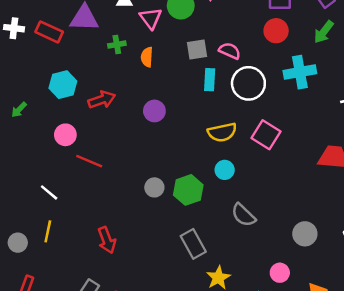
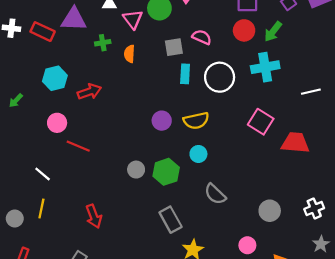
green arrow: (324, 32) -> (273, 32), moved
pink semicircle: (230, 51) -> (202, 37), moved
purple circle: (154, 111) -> (162, 121), moved
pink square: (266, 135) -> (261, 122), moved

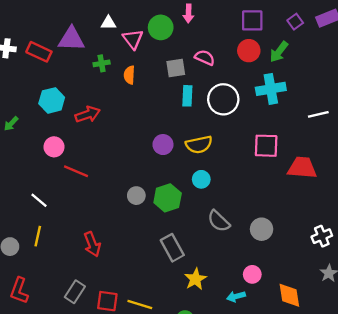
pink square: (261, 122) -> (266, 146), turned -30
gray circle: (270, 211) -> (262, 229), moved

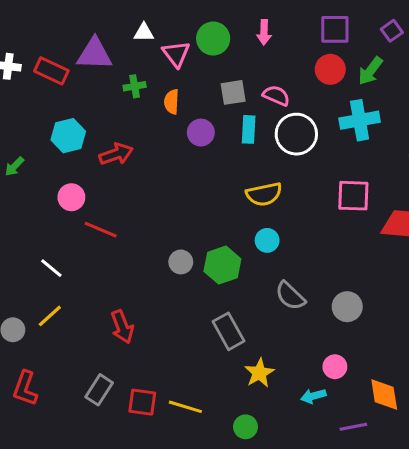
pink arrow: (188, 14) -> (264, 32), moved
pink semicircle: (205, 58) -> (276, 96), moved
purple circle: (163, 145) -> (201, 133), moved
yellow line: (38, 236) -> (50, 316), turned 36

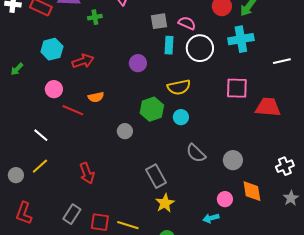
orange semicircle: (172, 102) -> (96, 97), moved, turned -105
purple circle: (201, 133) -> (138, 63), moved
green hexagon: (222, 265) -> (152, 109), moved
yellow star: (259, 373) -> (165, 203), moved
orange diamond: (384, 394) -> (252, 191), moved

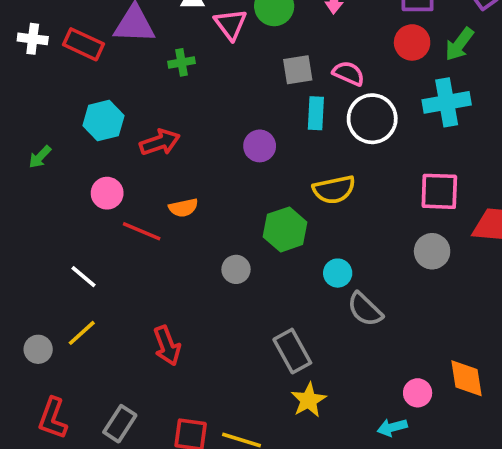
cyan circle: (181, 117) -> (338, 273), moved
gray circle: (233, 160) -> (432, 251), moved
gray rectangle: (72, 214) -> (120, 424), moved

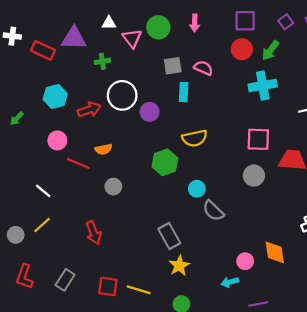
white cross: (33, 39) -> (12, 36), moved
white circle: (372, 119) -> (122, 95), moved
gray circle: (236, 269) -> (113, 187), moved

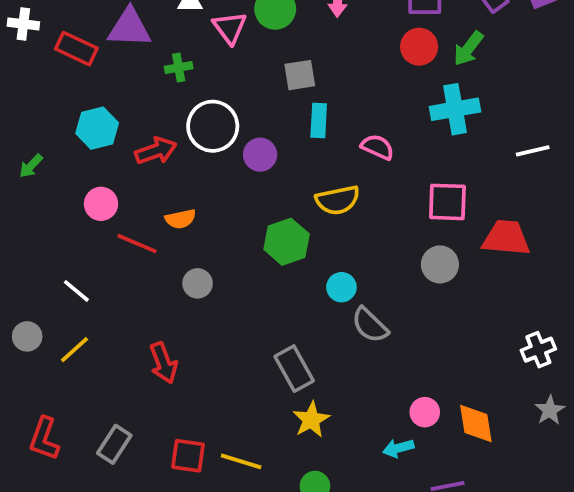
pink semicircle: (203, 68) -> (377, 147), moved
gray circle: (16, 235) -> (27, 336), moved
orange diamond: (275, 252) -> (476, 423), moved

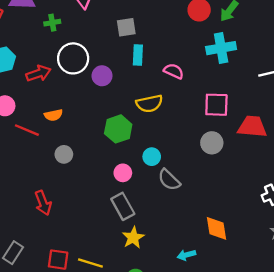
pink circle: (425, 412) -> (123, 173), moved
orange diamond: (476, 423) -> (216, 228), moved

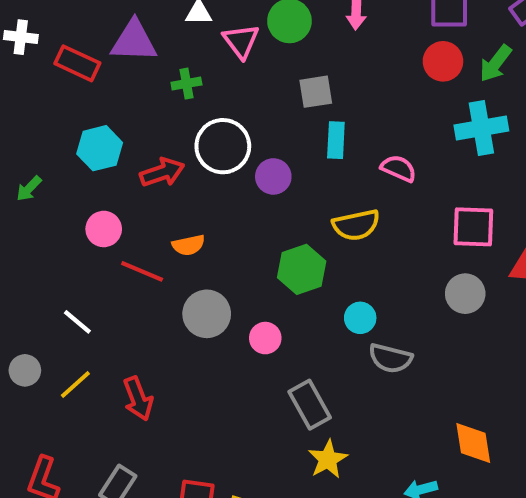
gray circle: (64, 154) -> (207, 314), size x1.5
pink circle: (123, 173) -> (265, 338), moved
gray semicircle: (169, 180) -> (390, 358), turned -30
red arrow: (43, 203) -> (138, 399), moved

